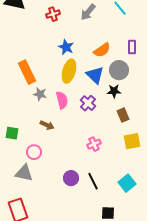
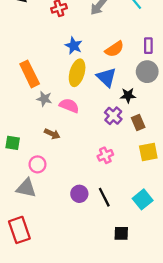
gray circle: (119, 70) -> (147, 72), moved
pink semicircle: (62, 100) -> (69, 106), turned -54
purple cross: (88, 103) -> (113, 116), moved

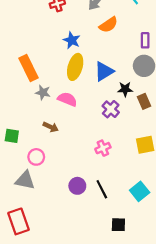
orange semicircle: (114, 49) -> (108, 25), moved
blue triangle: (106, 77) -> (104, 71), turned 45
brown rectangle: (138, 123) -> (144, 101), moved

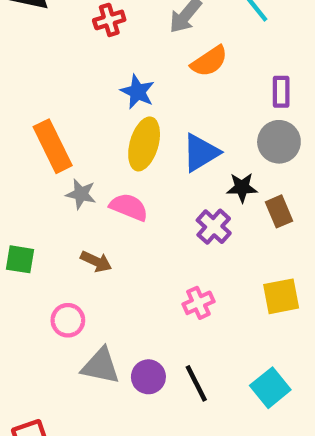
green square: (12, 136) -> (20, 259), moved
gray triangle: (25, 180) -> (101, 366), moved

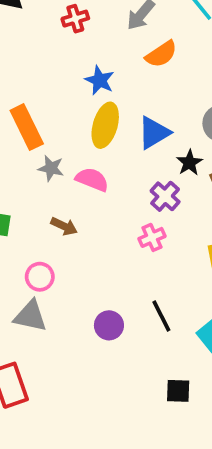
black star: (242, 187) -> (189, 163), turned -30
pink cross: (198, 303) -> (152, 237), moved
gray triangle: (101, 366) -> (30, 316), moved
black line: (196, 383) -> (161, 316), moved

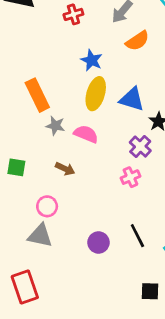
blue triangle: (154, 133) -> (132, 99), turned 48

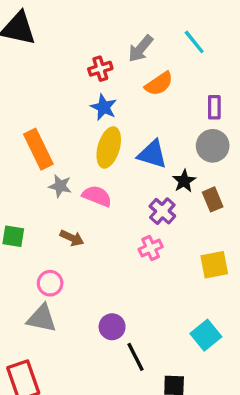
red cross: (73, 14) -> (100, 69), moved
black line: (137, 236) -> (136, 357), moved

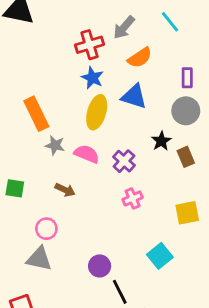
red cross: (100, 69) -> (89, 45), size x1.4
blue triangle: (152, 154) -> (134, 96), moved
purple cross: (162, 211) -> (124, 161), moved
cyan square: (206, 335) -> (160, 256), moved

